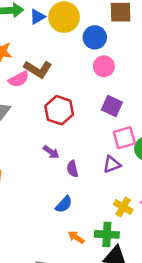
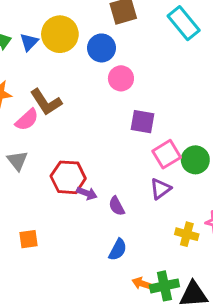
brown L-shape: (38, 69) -> (46, 102), turned 40
red hexagon: (59, 110) -> (68, 177), moved
green cross: (107, 234) -> (164, 286), moved

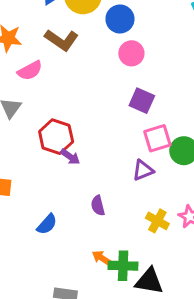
brown L-shape: (46, 102) -> (62, 40), moved, turned -36
purple semicircle: (117, 206) -> (98, 206), moved
blue semicircle: (118, 250) -> (47, 224), moved

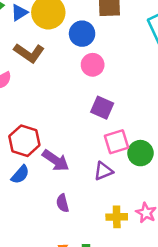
purple arrow: (70, 157) -> (56, 160), moved, size x1.5
yellow cross: (157, 221) -> (117, 217), turned -30
blue semicircle: (47, 224) -> (20, 175), moved

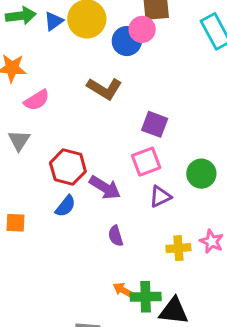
brown L-shape: (29, 53) -> (105, 88), moved
pink circle: (93, 65) -> (142, 29), moved
pink square: (116, 142) -> (146, 162), moved

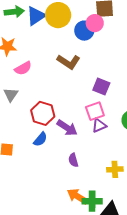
blue triangle: (54, 21) -> (36, 16), size x1.5
purple triangle: (160, 197) -> (99, 125), moved
orange arrow: (123, 290) -> (77, 196), size x1.5

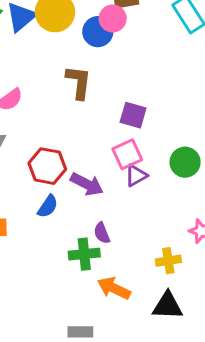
brown L-shape: (69, 62) -> (79, 82), turned -110
yellow cross: (115, 169) -> (168, 261), moved
green cross: (92, 201) -> (84, 254), moved

